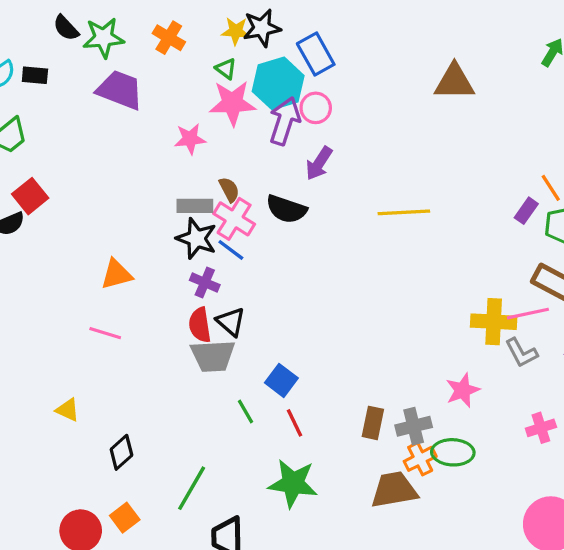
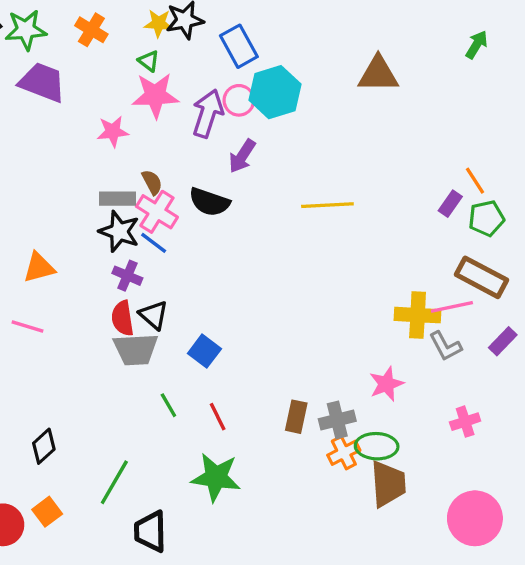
cyan hexagon: (278, 83) -> (275, 92), moved
blue square: (281, 380) -> (204, 351), moved
brown trapezoid: (394, 490) -> (388, 484), moved, turned 96

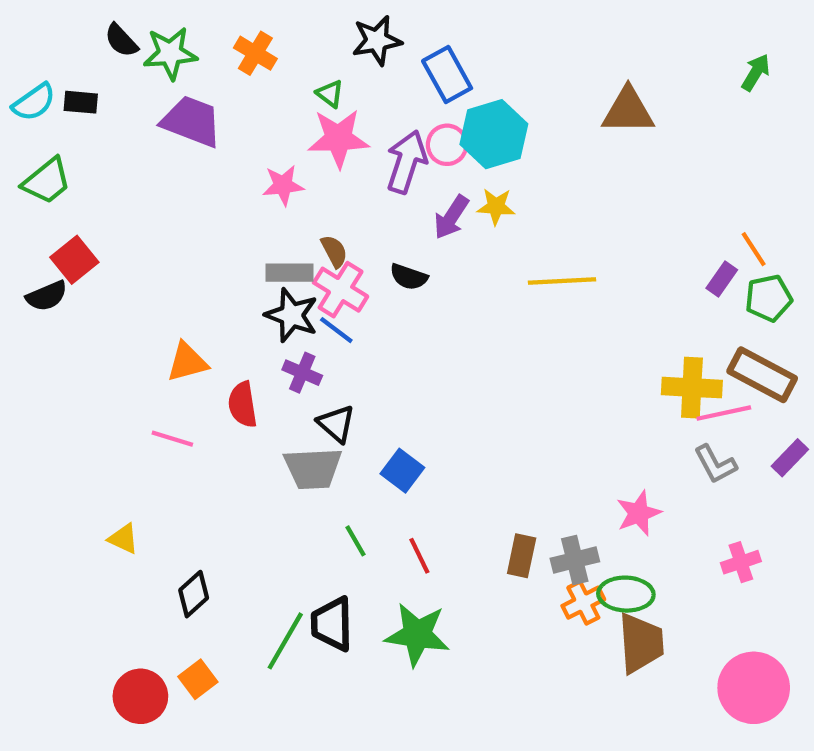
yellow star: (159, 23) -> (496, 207), moved
black semicircle: (209, 202) -> (409, 277), size x0.7
yellow cross: (418, 315) -> (692, 388), moved
red semicircle: (123, 318) -> (243, 405), moved
black trapezoid: (150, 531) -> (332, 624), moved

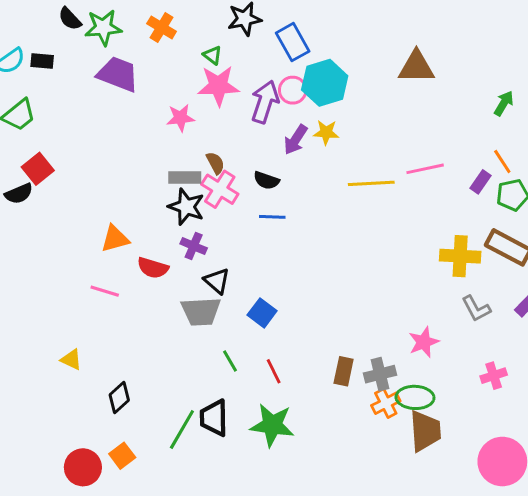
green arrow: (756, 72) -> (504, 103), moved
blue line: (336, 330) -> (272, 217), moved, turned -35
red semicircle: (243, 405) -> (153, 268), turned -64
pink line: (724, 413) -> (425, 169), moved

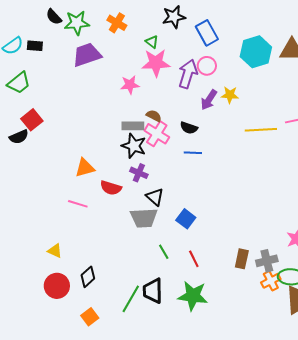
purple trapezoid: (118, 74) -> (87, 55), turned -40
cyan hexagon: (325, 83) -> (256, 52), moved
brown semicircle: (215, 163) -> (154, 116), turned -35
red circle: (83, 467) -> (57, 286), moved

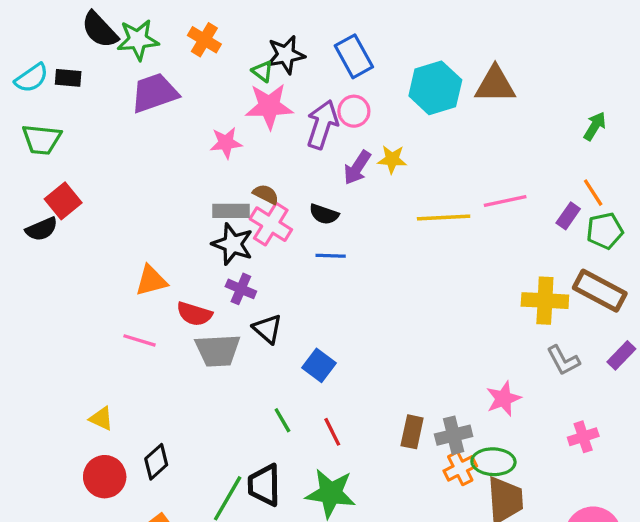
black semicircle: (54, 17) -> (100, 30), size x1.4
black star: (174, 17) -> (286, 55), moved
green trapezoid: (19, 83) -> (42, 139), turned 45
gray trapezoid: (144, 218) -> (218, 350), moved

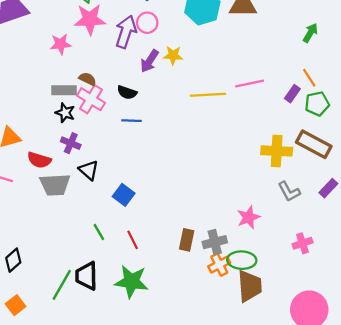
black star: (233, 244) -> (65, 113), size x0.7

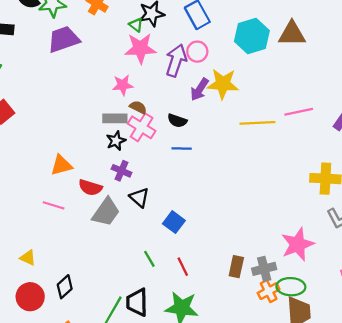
pink star: (61, 44) -> (123, 85), moved
yellow star: (173, 55) -> (223, 84), size x1.6
black star: (65, 113) -> (116, 141), turned 30
gray trapezoid: (55, 185) -> (106, 212), turned -52
pink star: (248, 217) -> (298, 244), size x1.4

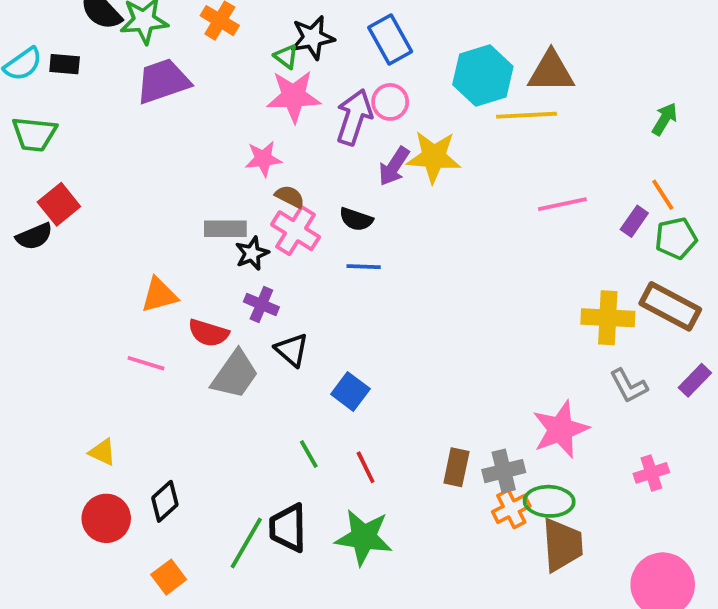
gray rectangle: (115, 118) -> (225, 229), moved
yellow line: (257, 123) -> (526, 115), moved

